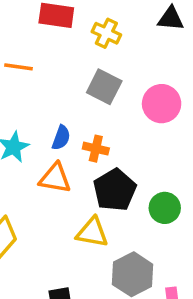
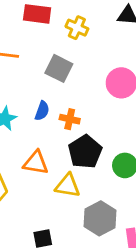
gray square: (104, 87) -> (59, 68), moved
orange triangle: (55, 178) -> (36, 163), moved

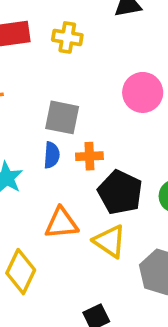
gray square: (59, 68) -> (62, 117), moved
yellow triangle: (68, 186) -> (110, 241), turned 40

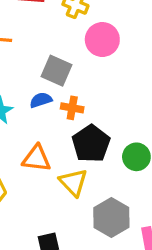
pink circle: (143, 92) -> (102, 40), moved
blue semicircle: (52, 155) -> (41, 100), turned -125

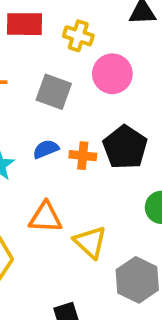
gray square: (56, 71) -> (54, 92), moved
black pentagon: (91, 144) -> (125, 147), moved

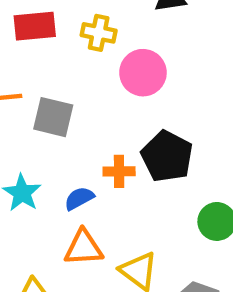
gray square: (54, 92) -> (53, 117), moved
blue semicircle: (46, 149) -> (79, 198), moved

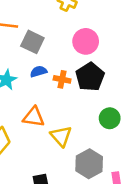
pink circle: (143, 73) -> (86, 41), moved
blue semicircle: (79, 198) -> (39, 71), moved

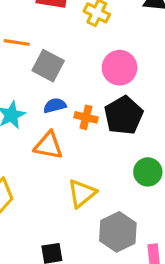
orange triangle: (34, 117) -> (48, 145), moved
yellow triangle: (61, 136) -> (82, 193), turned 30

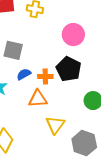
pink circle: (120, 68) -> (73, 35), moved
orange triangle: (48, 145) -> (38, 99), moved

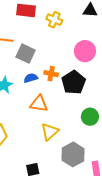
orange cross: (45, 77) -> (51, 74), moved

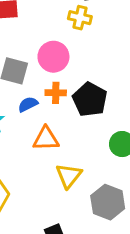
yellow cross: (54, 20) -> (80, 18), moved
pink circle: (85, 51) -> (53, 57), moved

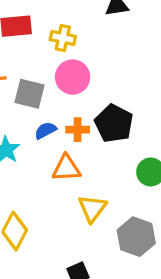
yellow cross: (80, 18) -> (63, 38), moved
orange cross: (56, 93) -> (78, 130), moved

